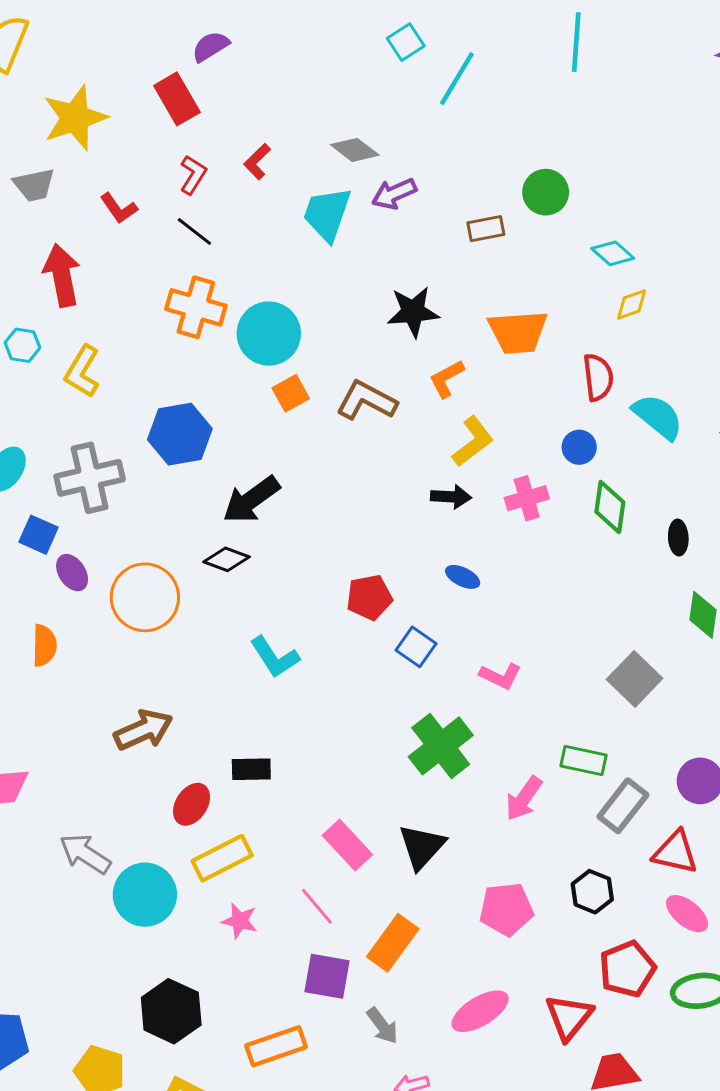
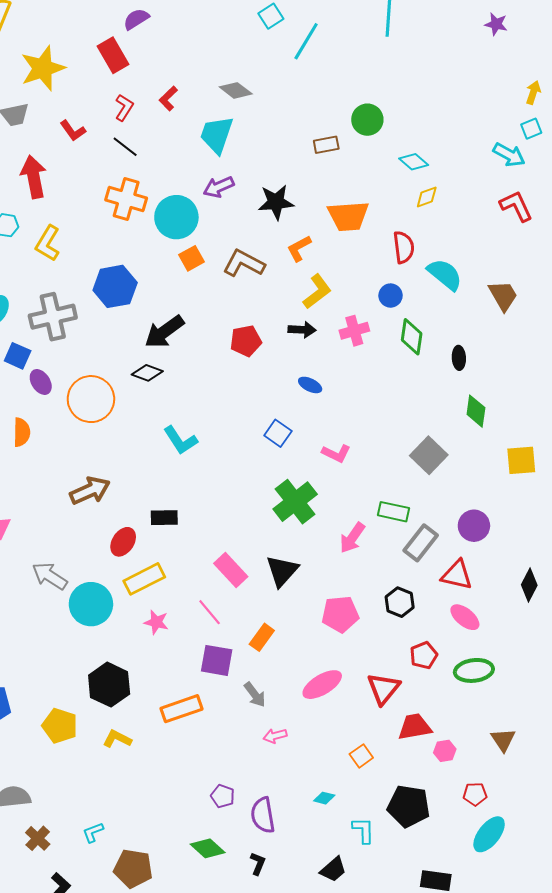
purple arrow: (394, 194) -> (219, 187), moved
red pentagon: (369, 597) -> (246, 341), moved
orange rectangle: (393, 943) -> (262, 637), size x0.7
red pentagon: (627, 969) -> (424, 655), size x0.7

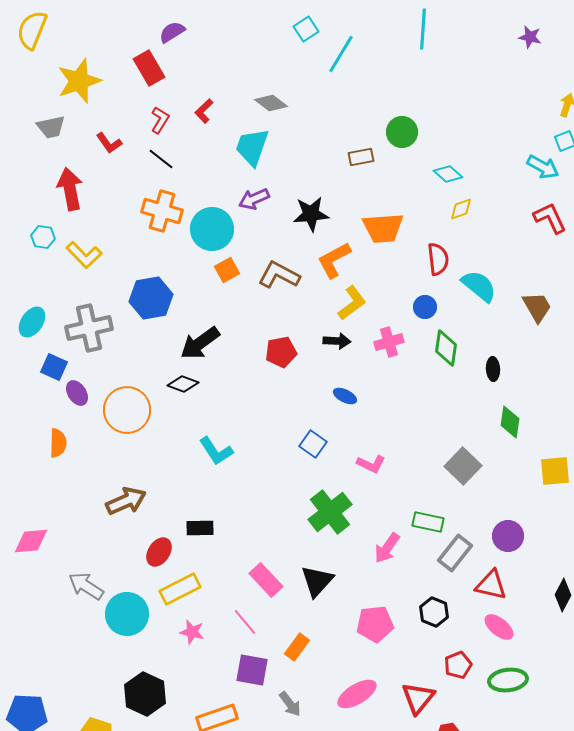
yellow L-shape: (48, 243) -> (84, 255), turned -75
orange L-shape: (299, 248) -> (334, 260), size x1.4

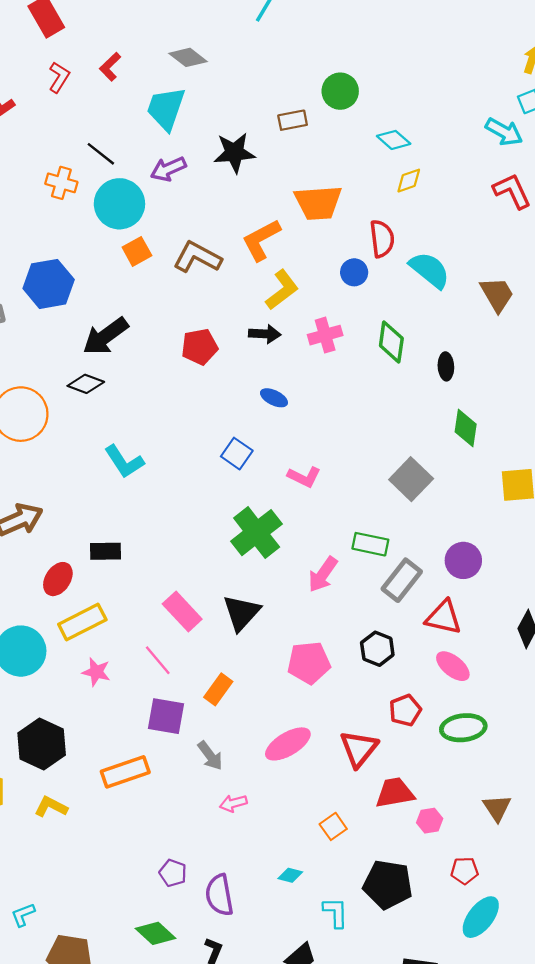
black line: (161, 159) -> (101, 154), moved
orange cross: (162, 211) -> (61, 183), size x0.7
black star: (311, 214) -> (234, 153), moved
blue circle: (425, 307) -> (354, 272), moved

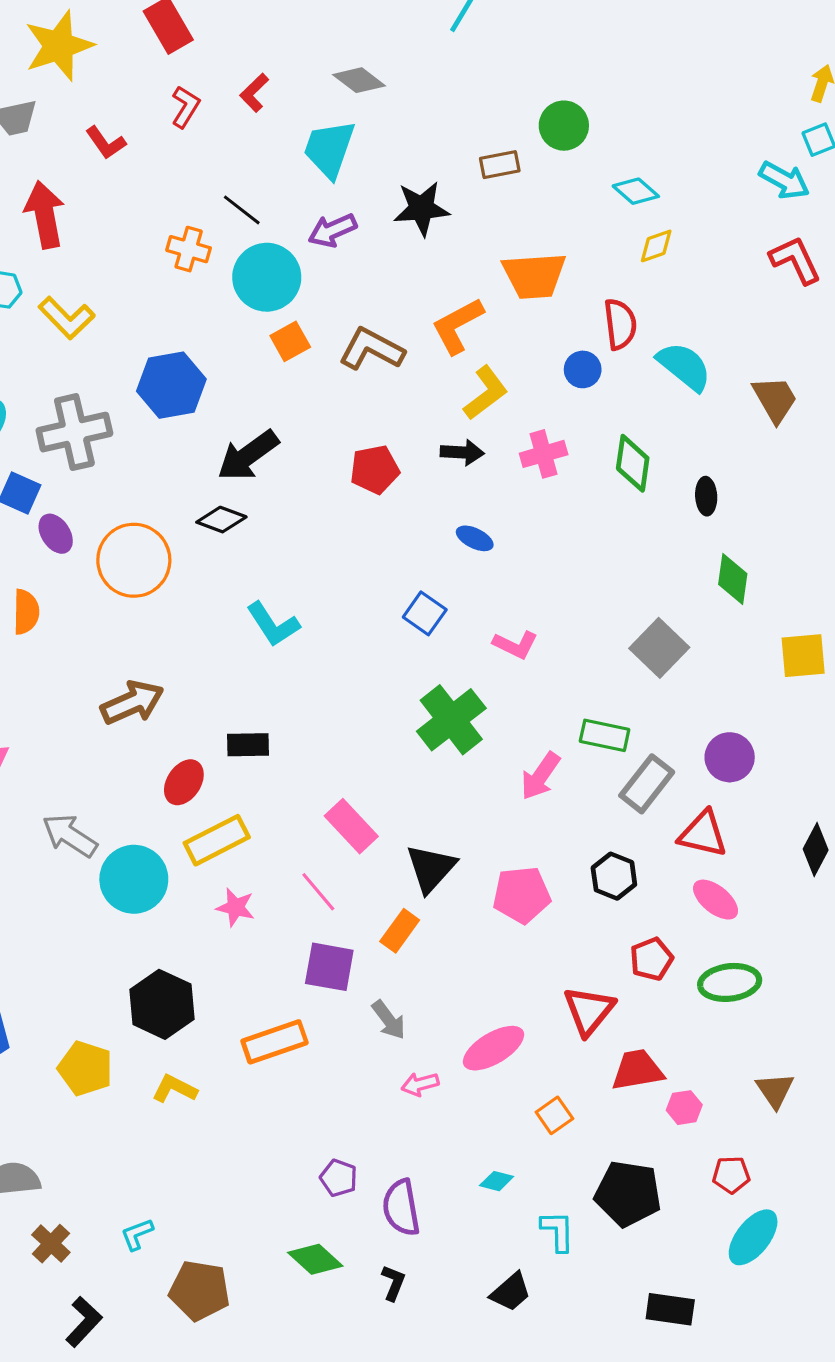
black triangle: (241, 613) -> (431, 868), moved
pink ellipse: (288, 744) -> (493, 1048), moved

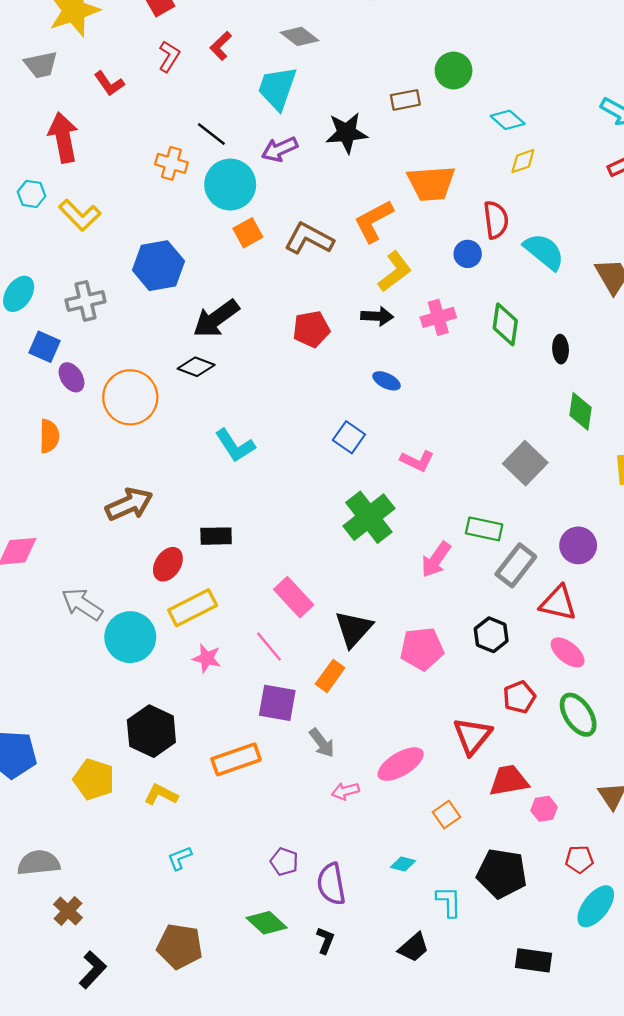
gray cross: (74, 432) -> (86, 301), size x0.7
green ellipse: (730, 982) -> (578, 715), turned 63
cyan L-shape: (137, 1234) -> (180, 858), moved

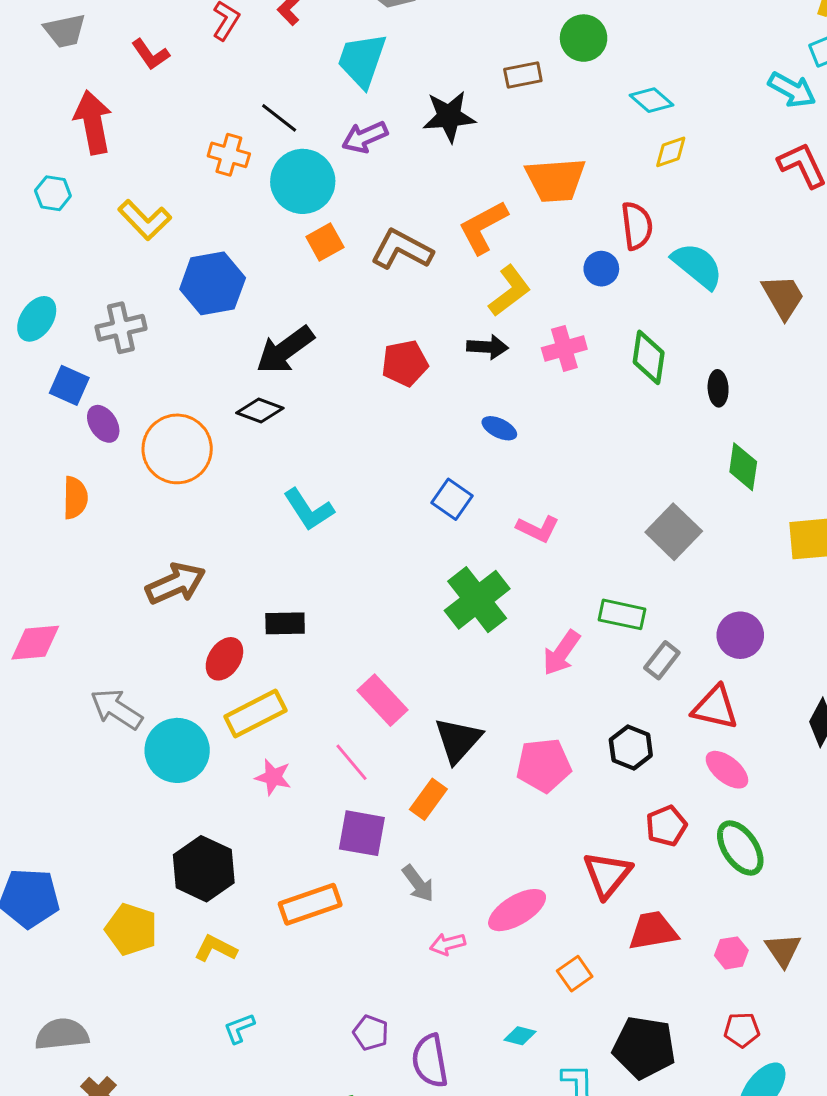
yellow L-shape: (80, 215) -> (145, 220), moved
gray rectangle: (516, 565) -> (662, 660), size x0.7
pink hexagon: (544, 809) -> (731, 953), moved

